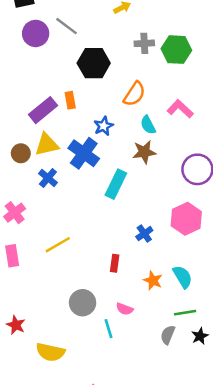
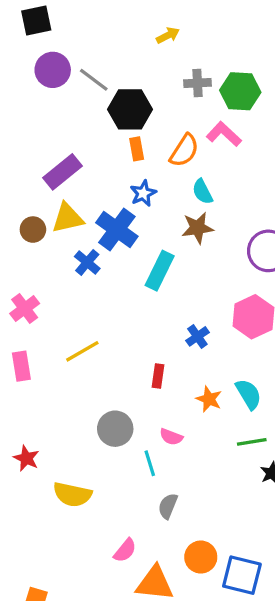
gray line: (66, 26) -> (94, 80), moved
orange rectangle: (70, 100) -> (137, 149), moved
pink L-shape: (180, 109) -> (224, 134), moved
blue cross: (48, 178) -> (87, 262), moved
gray semicircle: (168, 335) -> (168, 506), moved

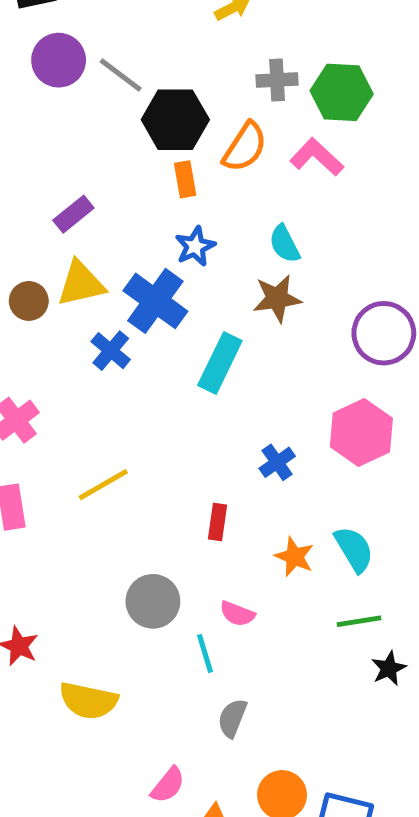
orange semicircle: (184, 151) -> (245, 147), moved
purple rectangle: (63, 172) -> (73, 214), size x0.7

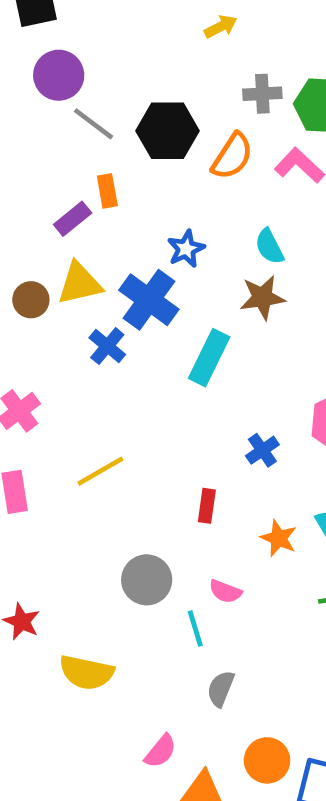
gray line: (121, 75) -> (93, 124), moved
orange rectangle: (185, 179) -> (107, 191), moved

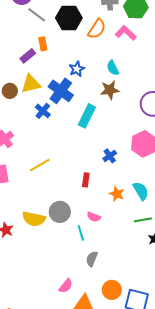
yellow semicircle: (86, 672) -> (34, 219), moved

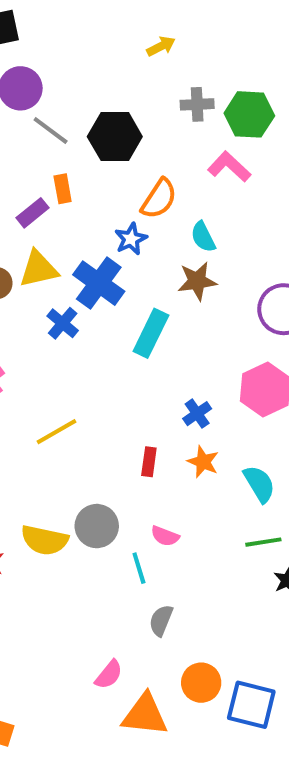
orange semicircle: (97, 29) -> (159, 199), moved
orange star: (117, 194) -> (203, 462), moved

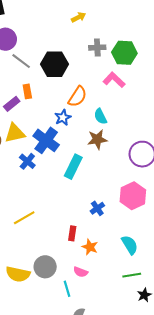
orange star: (203, 462) -> (90, 247), moved

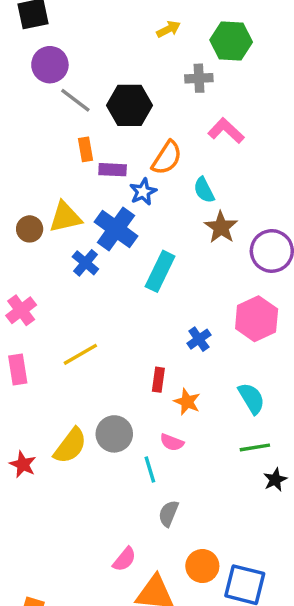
green hexagon: (124, 53) -> (231, 41), moved
purple rectangle: (12, 104) -> (113, 170), moved, turned 42
brown star: (97, 139) -> (221, 227), moved, turned -30
yellow semicircle: (18, 274) -> (70, 446), turned -65

